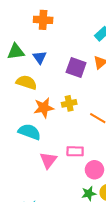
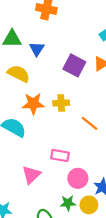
pink triangle: (48, 160) -> (31, 175), moved

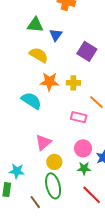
pink rectangle: (60, 155) -> (79, 117), moved
green star: (68, 203) -> (84, 168), moved
yellow circle: (89, 205) -> (54, 162), moved

